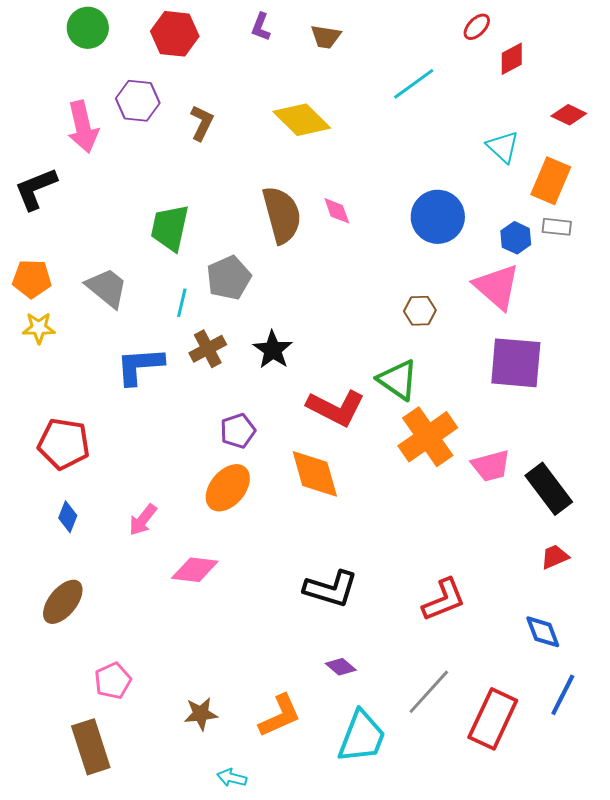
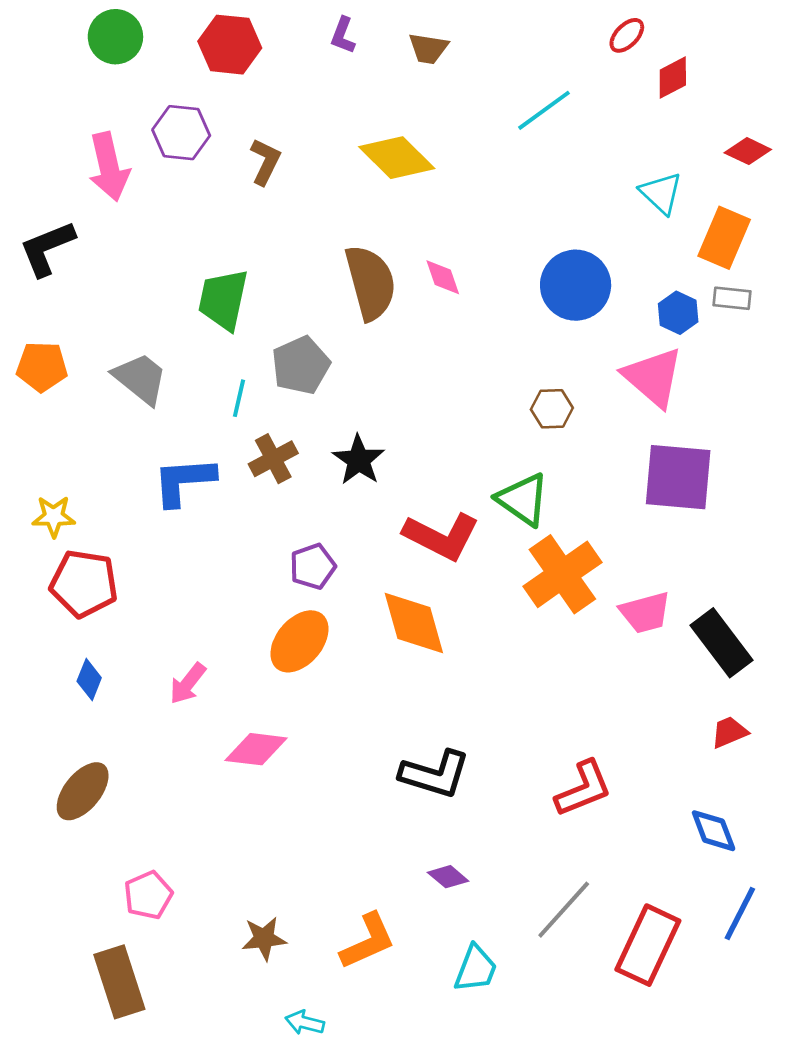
yellow star: (39, 328) -> (54, 517), moved
cyan trapezoid: (362, 737) -> (476, 969), size x0.7

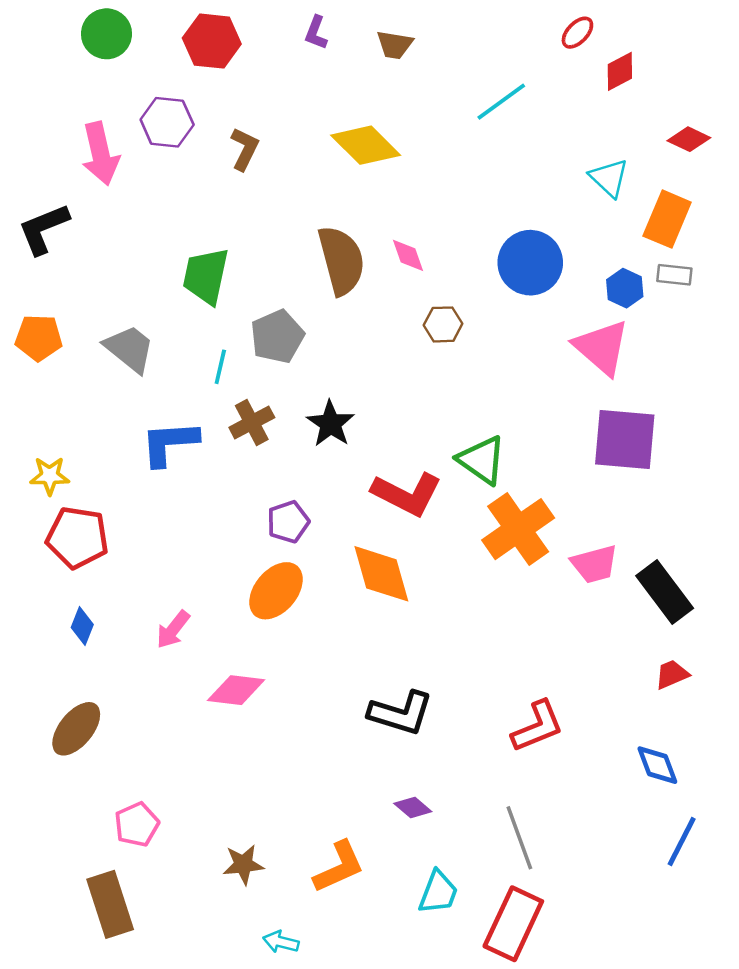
brown hexagon: (552, 409) -> (443, 324), moved
gray line: (564, 910) -> (519, 838), turned -62
red rectangle: (648, 945) -> (513, 924), moved

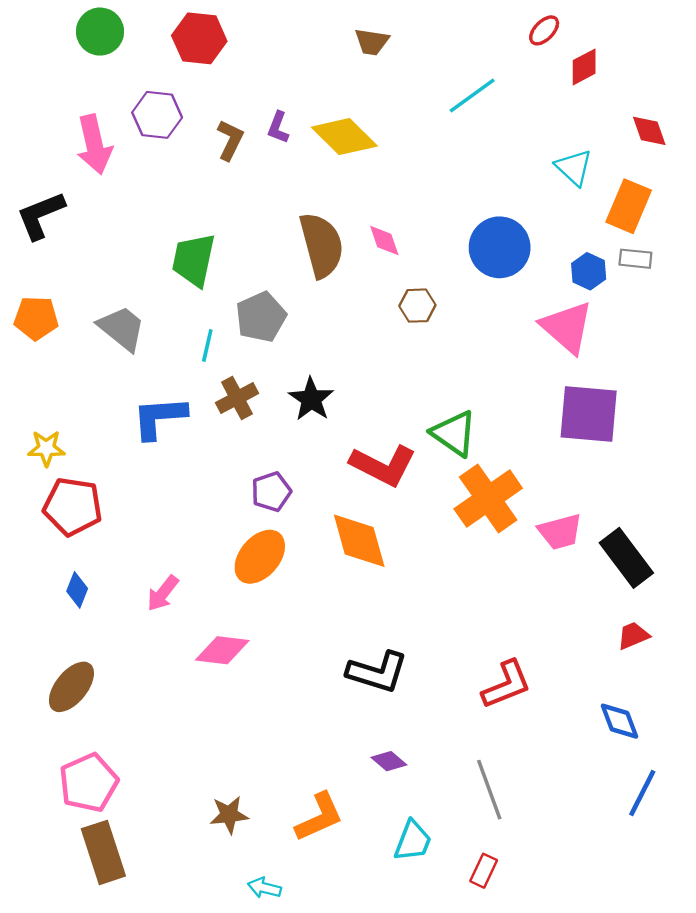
purple L-shape: (316, 33) -> (278, 127), moved
red diamond: (689, 139) -> (649, 131), turned 45
pink pentagon: (137, 824) -> (89, 783), moved, size x1.4
red rectangle: (513, 924) -> (484, 871), size x0.5

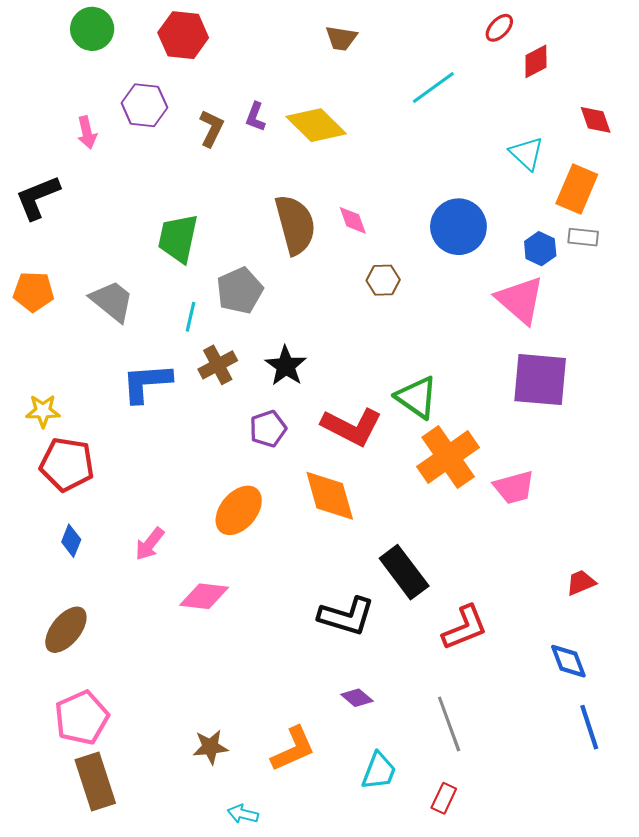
pink arrow: (94, 145) -> (87, 132), size x0.6
purple pentagon: (271, 492) -> (268, 429), moved
black rectangle: (626, 558) -> (404, 572), moved
blue line: (642, 793) -> (589, 727), turned -45

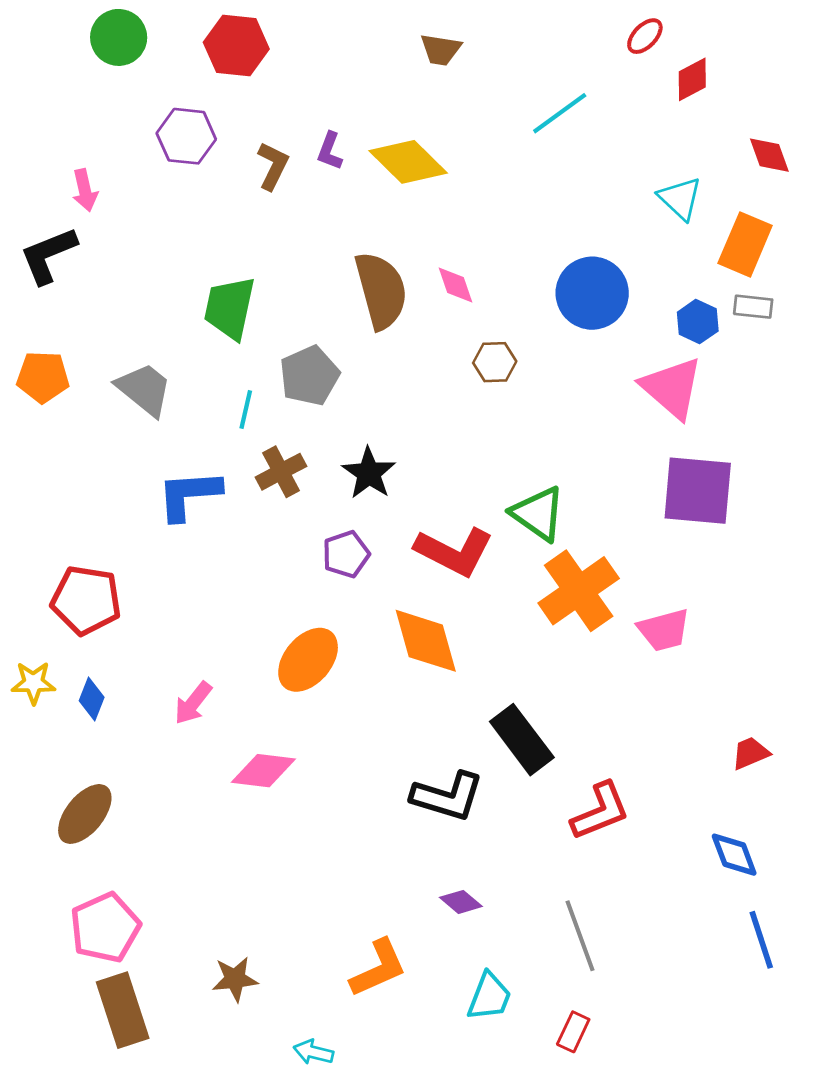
pink arrow: (87, 132) -> (85, 190), moved
yellow star: (43, 411) -> (33, 683), moved
brown star: (210, 747) -> (235, 979), moved

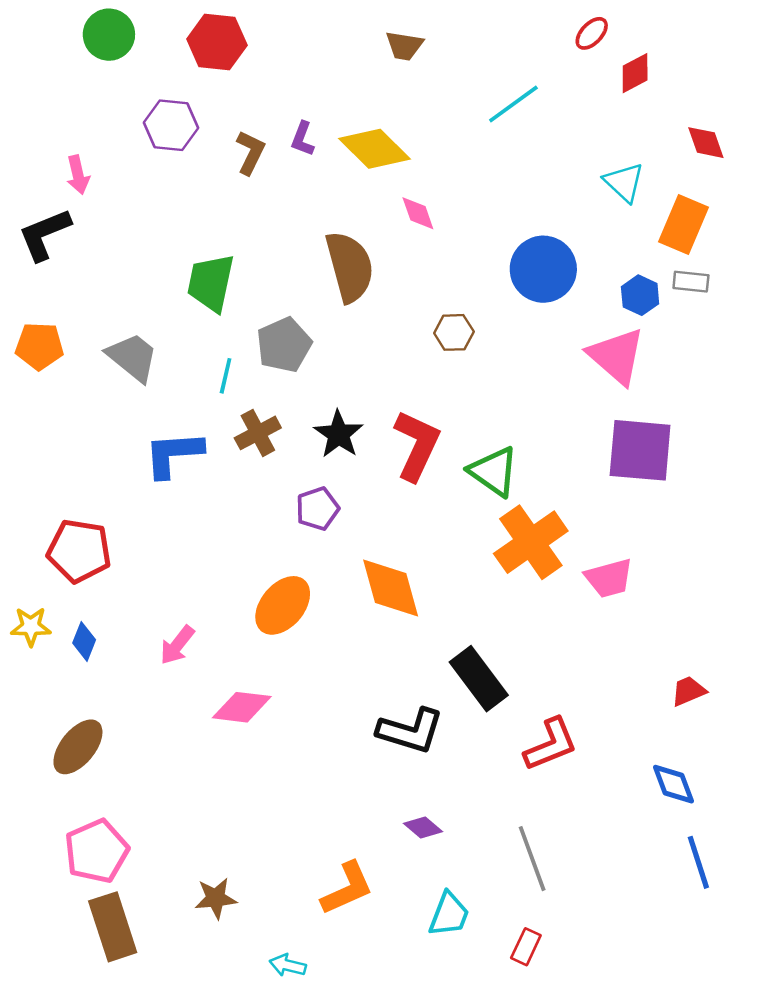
pink diamond: (455, 285) -> (418, 213), moved
red L-shape: (454, 552) -> (417, 445), moved, turned -92

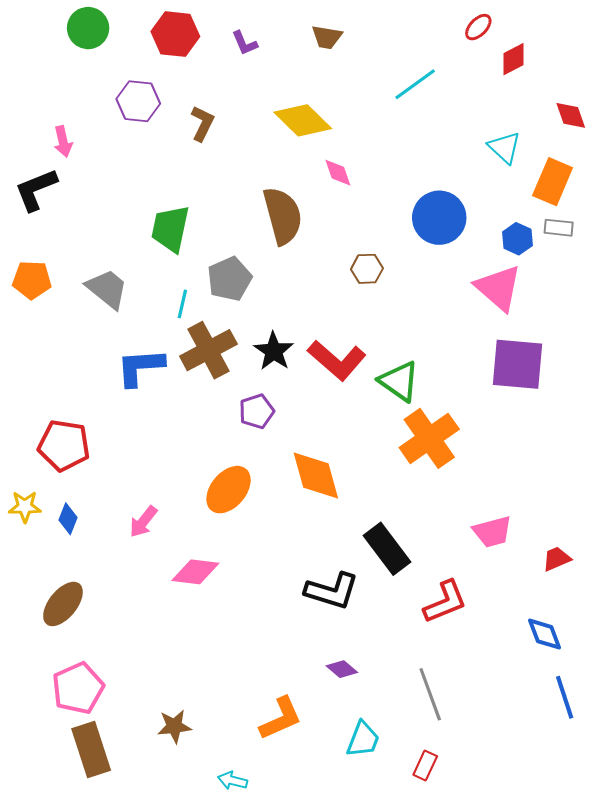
purple L-shape: (303, 139) -> (245, 43), moved, turned -44
brown cross: (258, 433) -> (208, 350), size x1.5
red L-shape: (417, 445) -> (337, 360), turned 106
pink trapezoid: (609, 578) -> (492, 532), moved

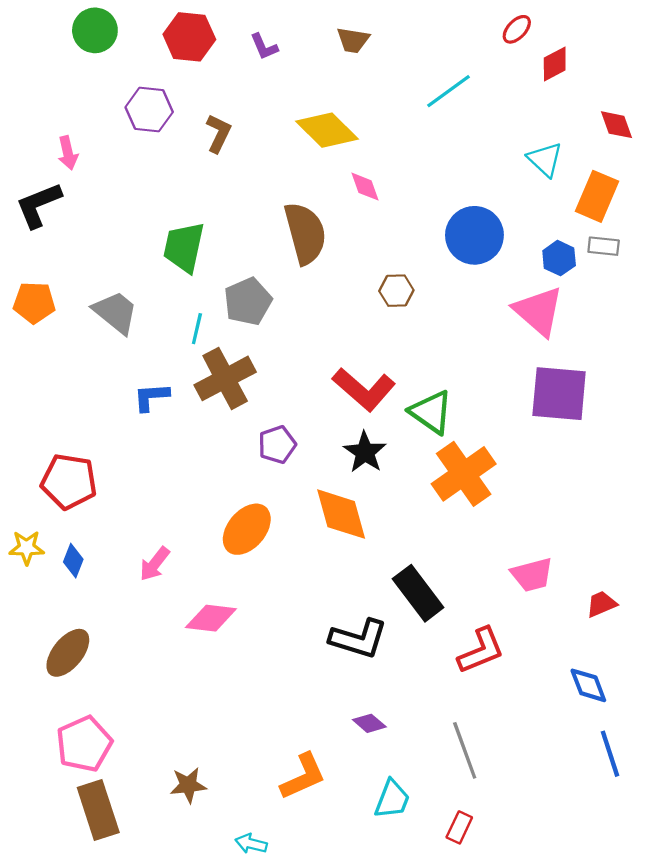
black star: (274, 351) -> (365, 452), moved
blue L-shape: (140, 367) -> (151, 397), size x0.7

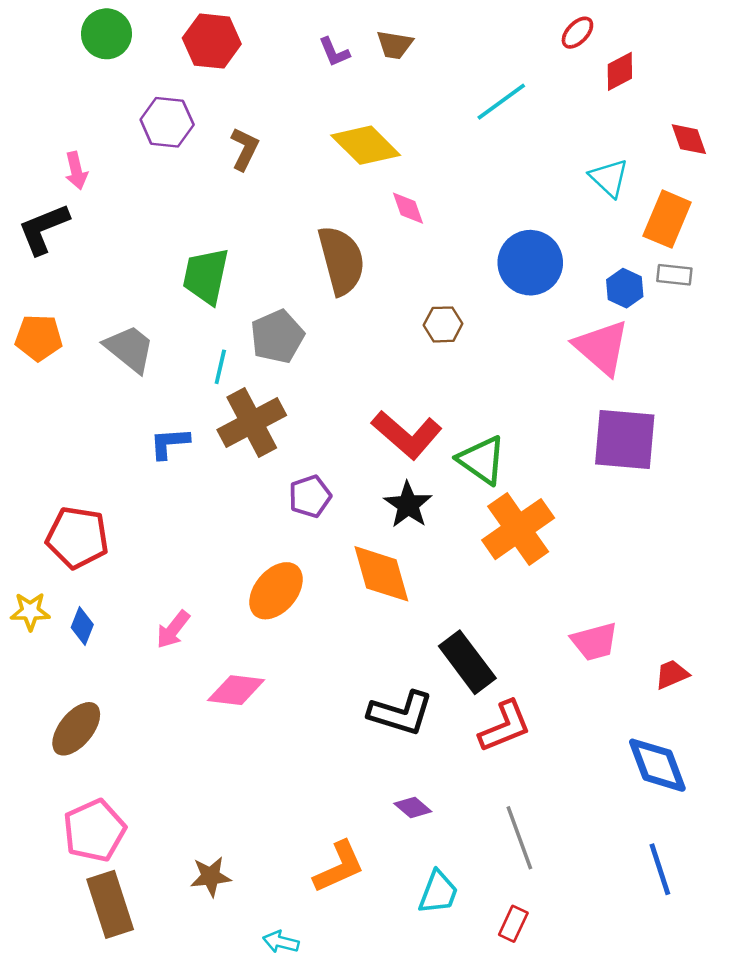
purple L-shape: (264, 47) -> (334, 52), moved
red L-shape: (481, 651) -> (505, 726), moved
blue diamond: (588, 685) -> (657, 765), size x1.4
blue line: (610, 754) -> (660, 869), moved

